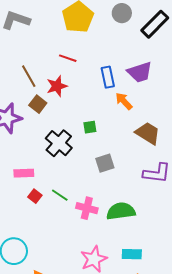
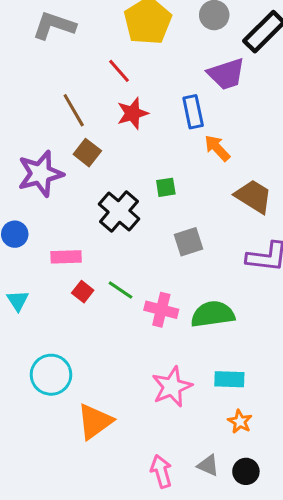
red line: (68, 58) -> (119, 71), moved, turned 30
purple trapezoid: (140, 72) -> (226, 74), moved
red star: (57, 86) -> (133, 113), moved

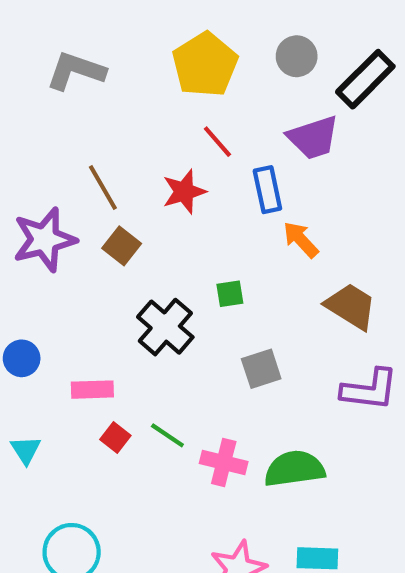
red line: (119, 71) -> (217, 142), moved
purple star: (40, 174) -> (45, 240), moved

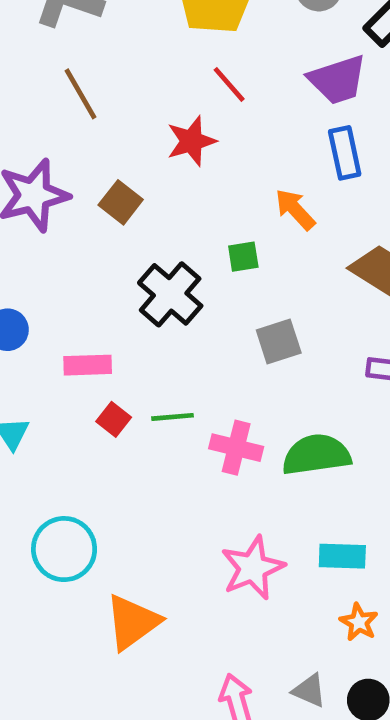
brown line: (103, 188) -> (81, 94), moved
blue rectangle: (267, 190) -> (345, 153), moved
orange arrow: (301, 240) -> (295, 209), moved
green line: (167, 435) -> (173, 417), turned -39

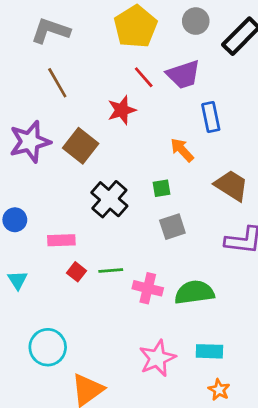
purple trapezoid: (338, 80) -> (183, 75), moved
brown square: (121, 202) -> (81, 146), size x1.4
green square: (243, 257) -> (161, 188), moved

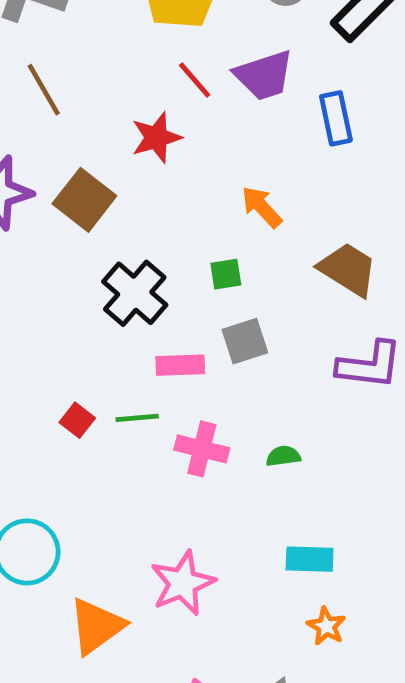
blue rectangle: (211, 117) -> (336, 118), moved
pink rectangle: (61, 240) -> (180, 365), moved
green semicircle: (194, 292) -> (283, 456), size x0.5
pink star: (157, 358) -> (183, 583), moved

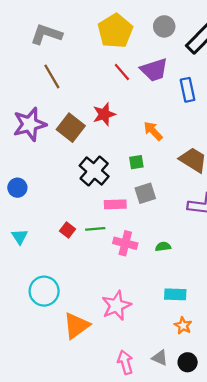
red star: (156, 138) -> (104, 114), moved

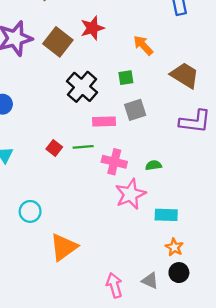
cyan circle: (44, 291) -> (30, 211), size x0.7
pink star: (116, 306) -> (130, 194), moved
black circle: (188, 362) -> (179, 273), moved

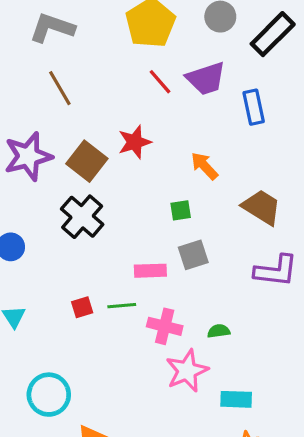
black cross: (82, 87) -> (82, 217), moved
red square: (54, 148) -> (82, 307), turned 35
cyan circle: (30, 211) -> (49, 395), size x1.4

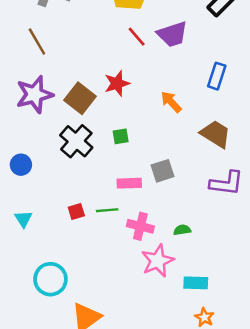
brown line: (60, 88) -> (37, 42), moved
blue rectangle: (254, 107) -> (217, 76), moved, turned 30
green square: (181, 210) -> (121, 136), moved

